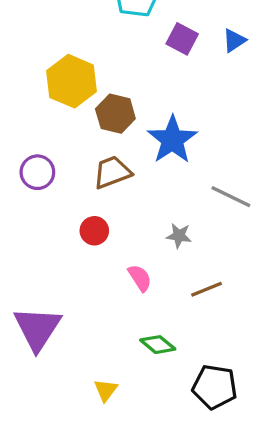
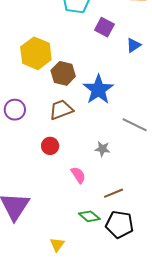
blue triangle: (234, 40) -> (134, 45), moved
brown line: (207, 289) -> (113, 193), moved
black pentagon: (215, 387) -> (120, 224), moved

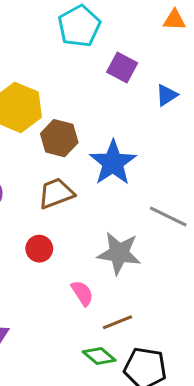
gray star: (102, 149) -> (119, 253), size x1.8
brown line: (113, 193) -> (118, 322), moved

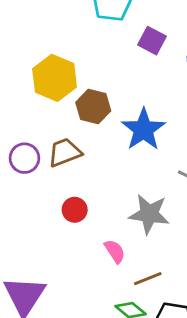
brown trapezoid: (56, 193) -> (65, 152), moved

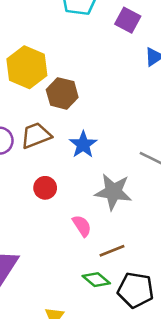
purple square: (152, 41) -> (128, 20), moved
blue star: (143, 129) -> (83, 145), moved, size x0.7

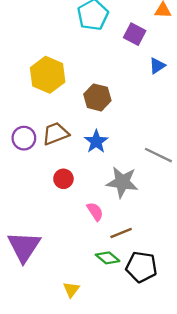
brown hexagon: (62, 93) -> (97, 97), moved

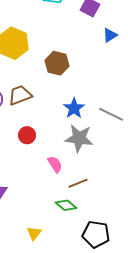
blue star: (96, 141) -> (74, 108), moved
black pentagon: (141, 267) -> (96, 234), moved

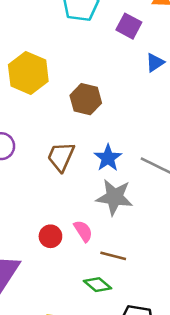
brown trapezoid: (20, 95) -> (61, 157), moved, turned -45
red circle: (27, 135) -> (50, 236), moved
brown line: (78, 183) -> (113, 256), turned 36

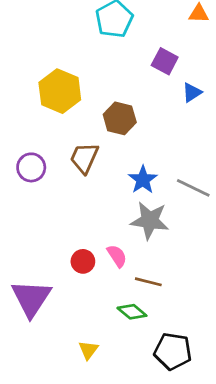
purple square: (129, 26) -> (165, 61), moved
blue triangle: (155, 63) -> (192, 93), moved
brown trapezoid: (61, 157) -> (84, 158), moved

